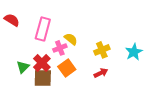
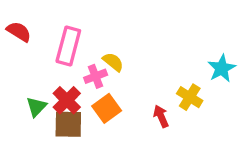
yellow cross: (102, 50) -> (190, 97), moved, turned -35
cyan star: (134, 52) -> (222, 68), moved
red arrow: (101, 73) -> (161, 116), turned -88

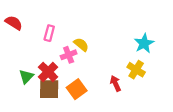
pink rectangle: (68, 46) -> (49, 33), size x0.6
cyan star: (222, 68) -> (144, 43), moved
orange square: (107, 108) -> (77, 89), moved

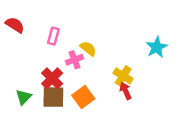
yellow cross: (136, 70) -> (123, 76), moved
green triangle: (26, 77) -> (24, 97), moved

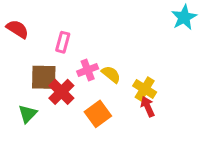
cyan star: (157, 47) -> (184, 17), moved
yellow semicircle: (88, 49) -> (111, 74), moved
brown square: (53, 97) -> (44, 77), moved

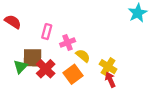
pink cross: (88, 70) -> (68, 43), moved
green triangle: (28, 114) -> (20, 67), moved
orange square: (98, 114) -> (73, 74), moved

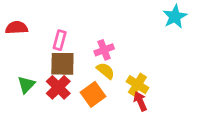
red semicircle: (13, 22) -> (17, 28), turned -35
pink cross: (68, 43) -> (104, 50), moved
brown square: (33, 58) -> (62, 64), moved

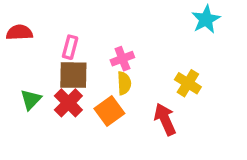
yellow semicircle: (105, 71) -> (124, 83), turned 48
yellow cross: (137, 85) -> (188, 83), moved
red arrow: (140, 101) -> (165, 119), size x1.4

